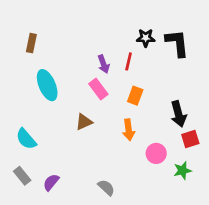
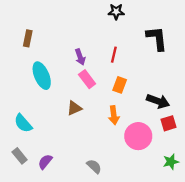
black star: (146, 38) -> (116, 12), moved
purple arrow: (104, 64) -> (80, 57), moved
black arrow: (178, 114) -> (158, 101), turned -55
pink circle: (156, 153) -> (138, 136), size x1.5
green star: (182, 170) -> (171, 162), moved

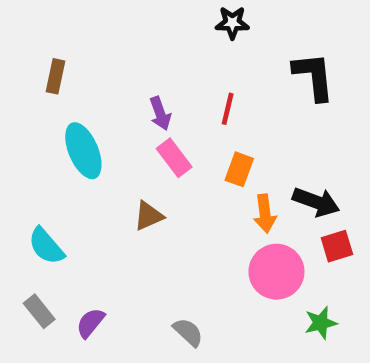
orange arrow: (114, 115) -> (265, 214), moved
green star: (171, 162) -> (321, 323), moved

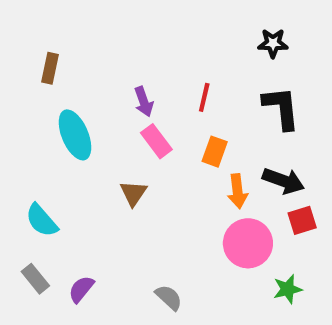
black star: (232, 23) -> (273, 43), moved
black L-shape: (314, 76) -> (281, 108), moved
brown triangle: (149, 216) -> (133, 193), turned -32

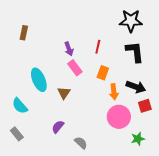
black star: (273, 43) -> (131, 21), size x1.6
cyan ellipse: (75, 135) -> (39, 80), moved
purple semicircle: (81, 289) -> (58, 127), moved

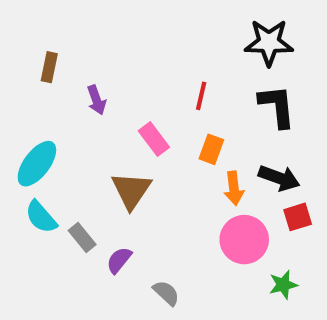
purple arrow: (69, 49) -> (96, 100), moved
cyan ellipse: (39, 80) -> (37, 164), moved, turned 60
brown triangle: (64, 93) -> (131, 190), size x1.5
gray rectangle: (17, 134) -> (82, 238), moved

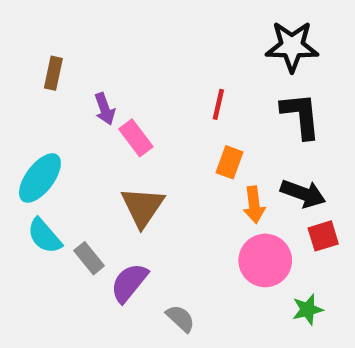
pink rectangle: (154, 139) -> (136, 138), moved
purple semicircle: (119, 260) -> (129, 283), size x1.4

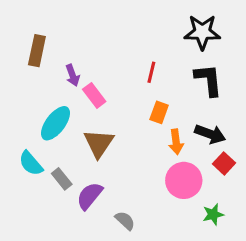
brown rectangle: (53, 73) -> (37, 51), size x1.4
cyan ellipse: (40, 178) -> (56, 123), moved
red square: (323, 236) -> (224, 163), turned -30

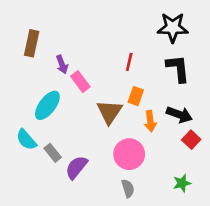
brown triangle: (99, 143) -> (109, 112), moved
pink circle: (184, 180) -> (129, 154), moved
gray semicircle: (125, 221) -> (128, 188), moved, turned 30

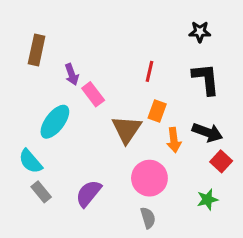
black star: (173, 28) -> (200, 32), size x0.6
gray rectangle: (53, 153) -> (41, 192), moved
green star: (182, 183) -> (207, 199), moved

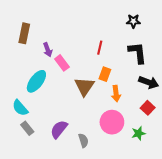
black arrow: (207, 132) -> (149, 82), moved
pink circle: (149, 178) -> (112, 122), moved
gray semicircle: (148, 218) -> (83, 140), moved

